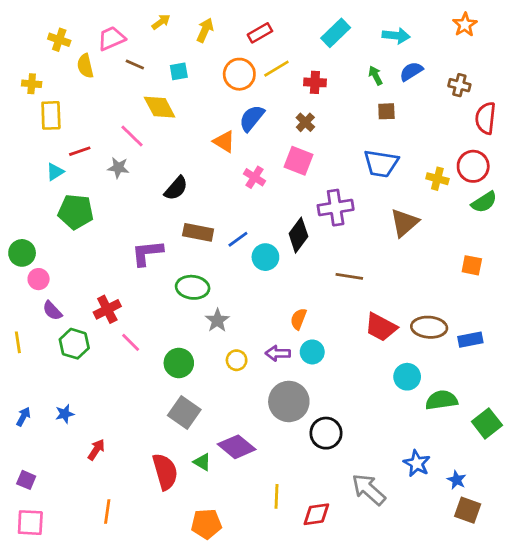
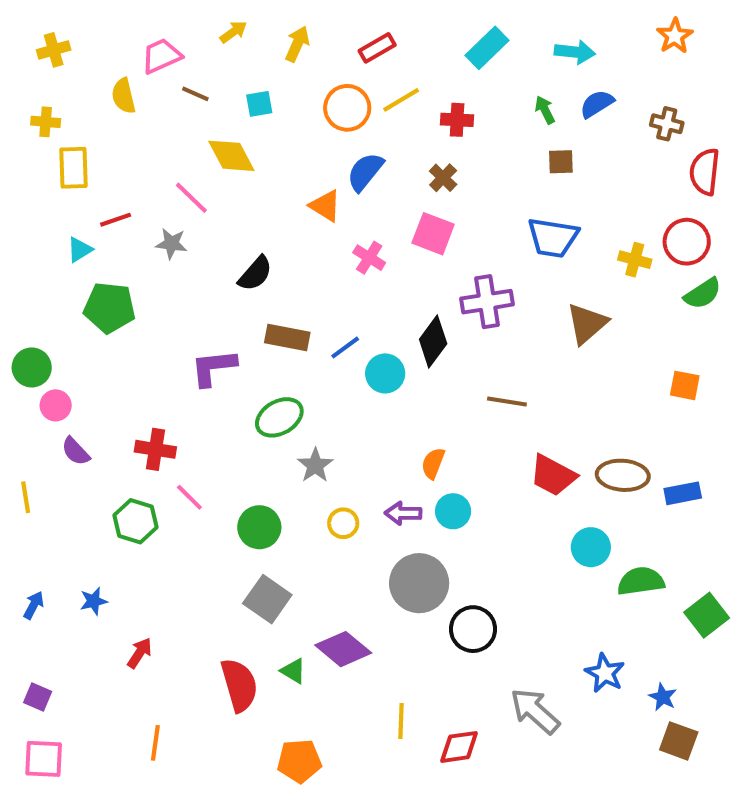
yellow cross: (59, 40) -> (54, 50), moved, turned -35
green ellipse: (193, 287) -> (279, 417), turned -36
red cross: (107, 309) -> (155, 449), turned 36
green hexagon: (74, 344) -> (135, 521), moved

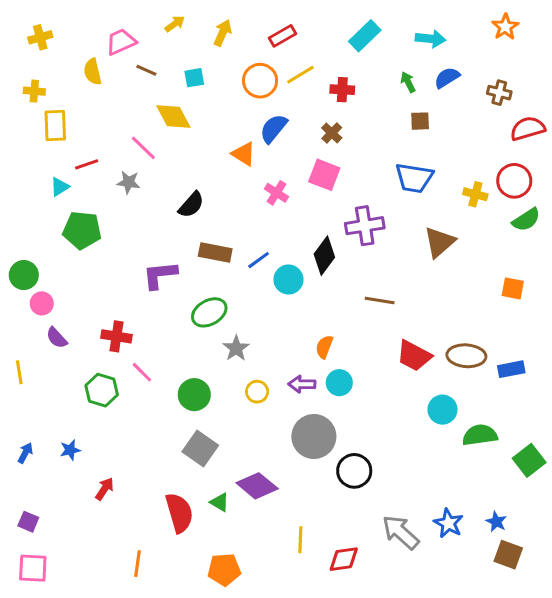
red semicircle: (705, 172) -> (528, 128), turned 68
blue star: (605, 673) -> (448, 523), moved
orange line: (155, 743) -> (137, 564), moved

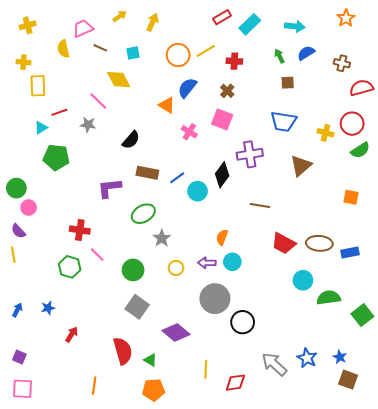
red rectangle: (282, 36) -> (222, 17), moved
purple semicircle: (57, 338) -> (18, 231), moved
green triangle: (220, 502) -> (150, 360), moved

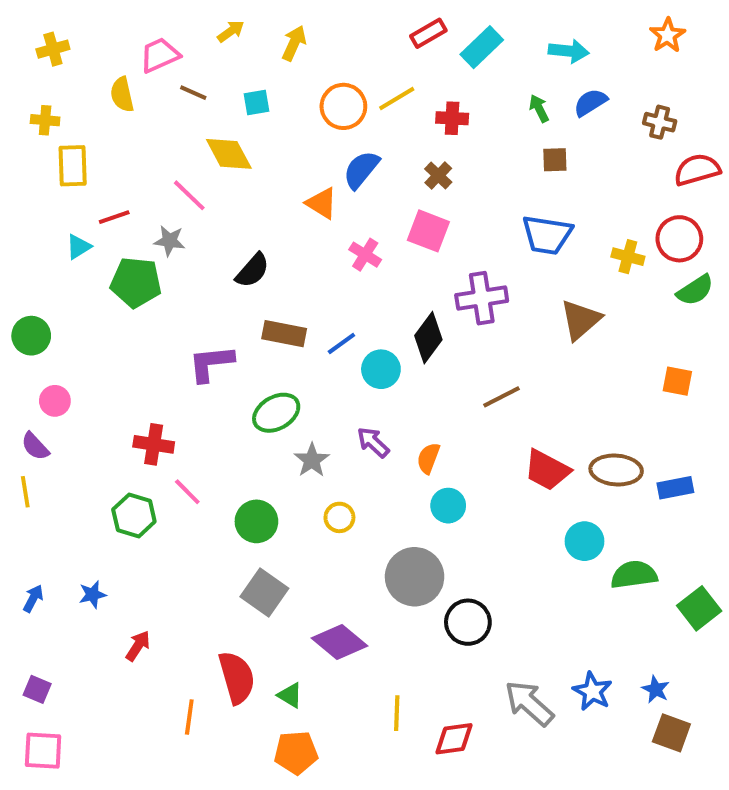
green pentagon: (56, 157) -> (136, 282), moved
green circle: (16, 188) -> (31, 336), moved
brown line: (260, 205) -> (502, 397), turned -36
purple arrow: (207, 263) -> (373, 442), moved, turned 42
orange line: (94, 386) -> (189, 717), moved

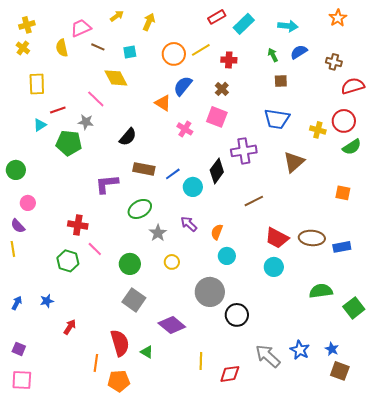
yellow cross: (45, 120) -> (23, 48), moved, turned 32
cyan circle: (584, 541) -> (274, 267), moved
orange pentagon: (296, 753) -> (119, 381), moved

